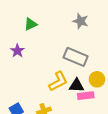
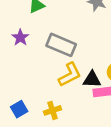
gray rectangle: (76, 57) -> (61, 45), moved

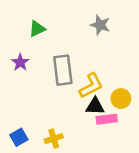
gray rectangle: (61, 45) -> (63, 70), turned 60
yellow L-shape: (70, 75) -> (91, 86), moved

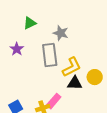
gray star: (100, 25) -> (61, 33), moved
pink rectangle: (107, 119) -> (54, 101), moved, turned -42

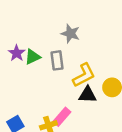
green triangle: (30, 23) -> (33, 57), moved
gray rectangle: (50, 55) -> (57, 60), size x0.7

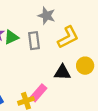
yellow L-shape: (84, 75) -> (68, 37), moved

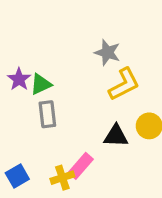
gray star: (46, 16) -> (107, 53), moved
gray rectangle: (34, 41) -> (47, 114), moved

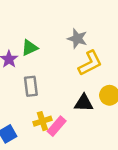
green triangle: (41, 84) -> (30, 48), moved
yellow cross: (62, 178) -> (42, 121), moved

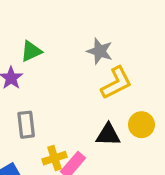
green triangle: (30, 48) -> (31, 51), moved
gray rectangle: (31, 86) -> (26, 125), moved

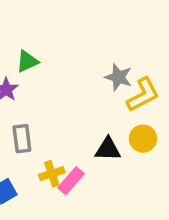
gray star: (100, 51) -> (118, 77), moved
yellow L-shape: (116, 83) -> (143, 95), moved

